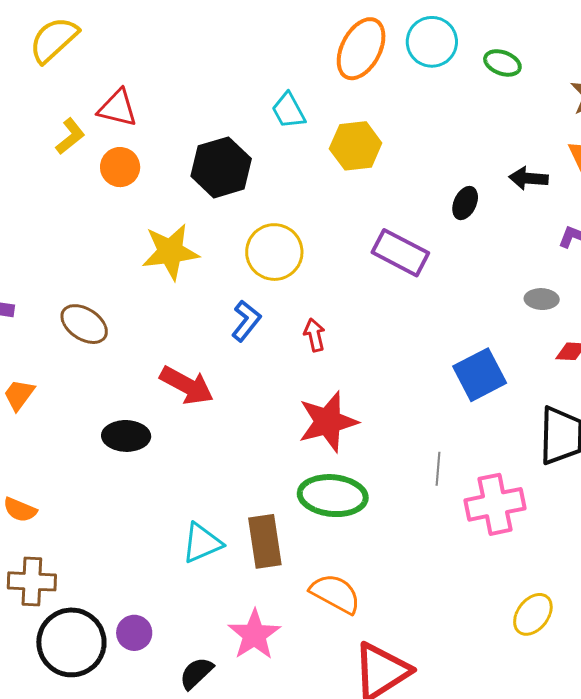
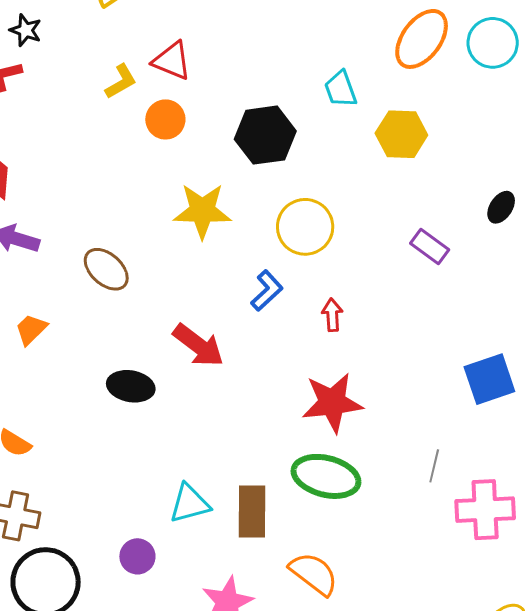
purple rectangle: (400, 253) -> (430, 247), size x0.7
purple circle: (134, 633) -> (137, 556), moved

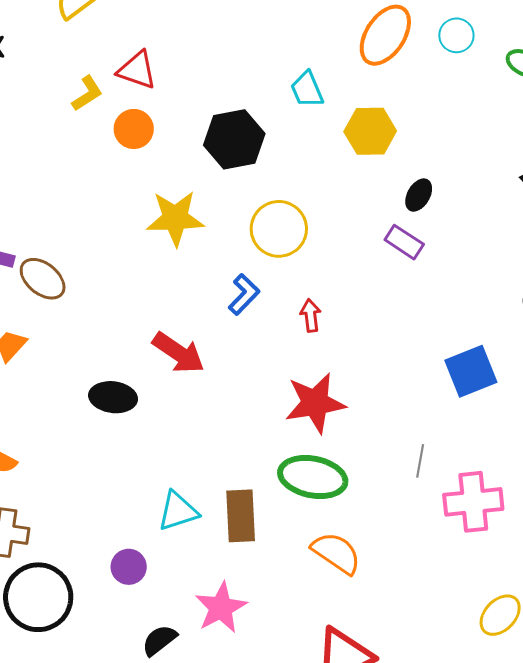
cyan circle: (493, 43) -> (456, 35), size x0.7
black ellipse: (501, 207) -> (419, 195), moved
brown ellipse: (106, 269) -> (43, 279), moved
orange semicircle: (314, 574) -> (336, 553), moved

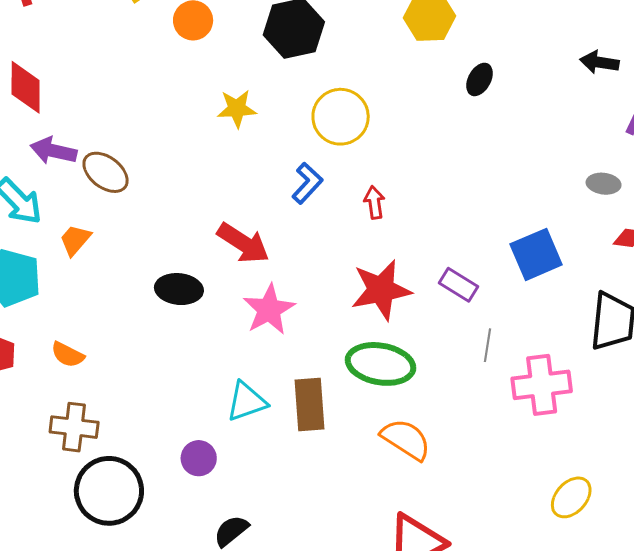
yellow star: (175, 218) -> (237, 109), size x0.7
purple rectangle: (404, 242) -> (458, 285), moved
pink star: (221, 608) -> (269, 309), moved

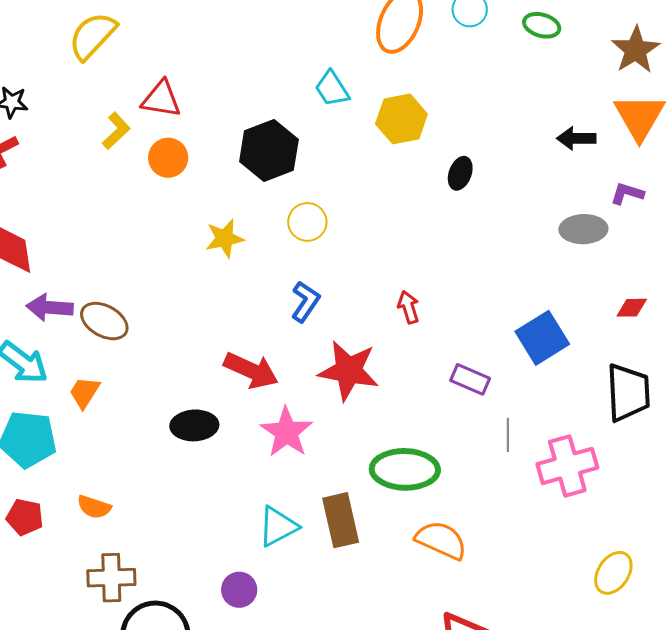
yellow circle: (341, 117) -> (307, 222), moved, size x0.7
gray ellipse: (604, 184) -> (583, 229), moved, size x1.4
red arrow: (374, 202) -> (408, 307), moved
red star: (381, 290) -> (349, 371), moved, turned 30

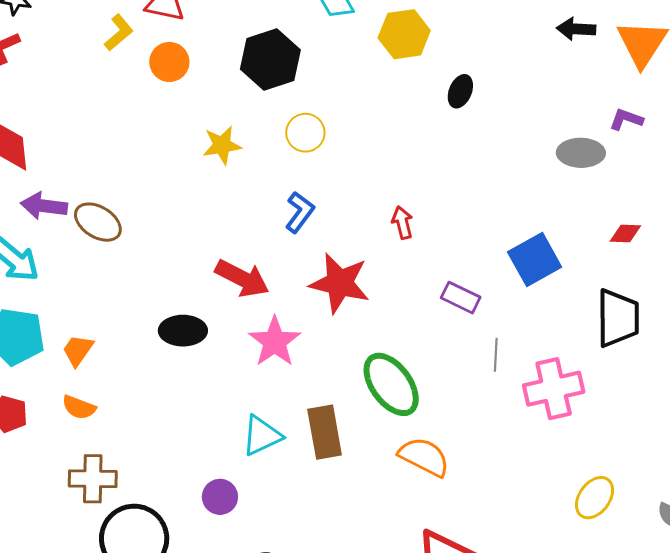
black arrow: (576, 138) -> (576, 29), moved
orange trapezoid: (84, 392) -> (78, 350), moved
green ellipse: (405, 469) -> (391, 384), turned 50

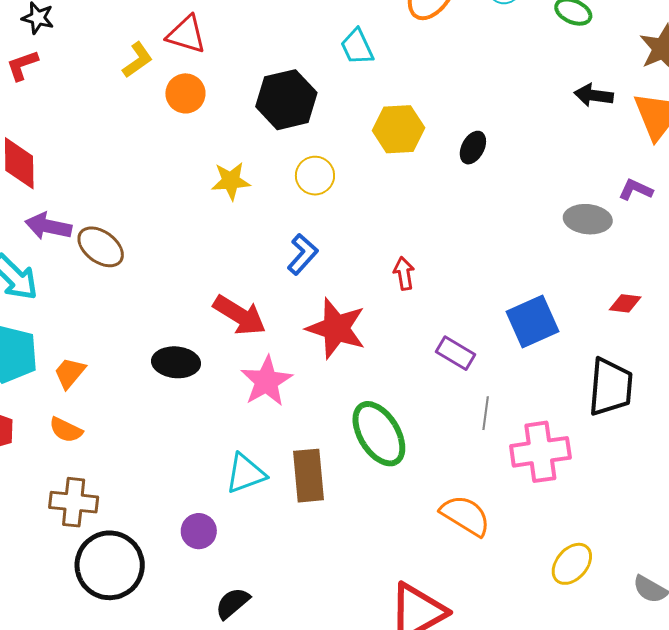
yellow hexagon: (404, 34) -> (398, 129), moved
orange semicircle: (424, 457) -> (465, 515), moved

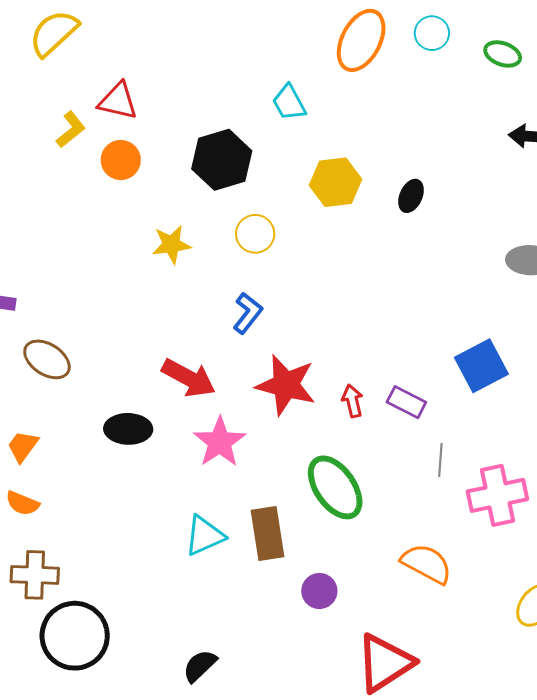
brown ellipse: (101, 247) -> (47, 359), moved
red arrow: (404, 273) -> (352, 401), moved
purple circle: (199, 531) -> (319, 591), moved

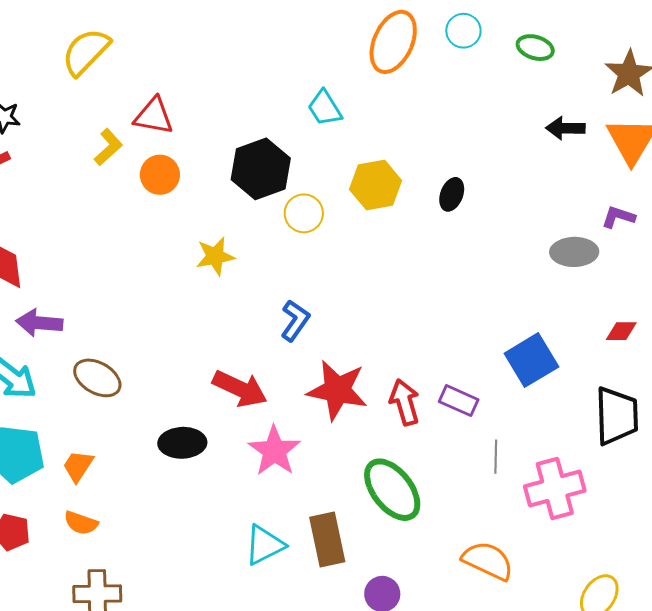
yellow circle: (255, 234) -> (304, 213), moved
red arrow: (352, 401) -> (405, 402), size x1.4

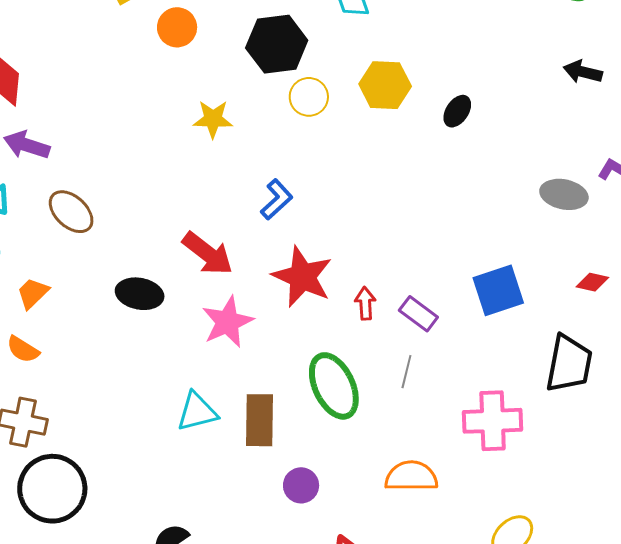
red arrow: (405, 402) -> (365, 303), size x0.7
gray line: (496, 457) -> (406, 372), moved
orange semicircle: (488, 561) -> (411, 476), turned -38

